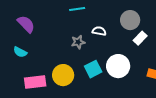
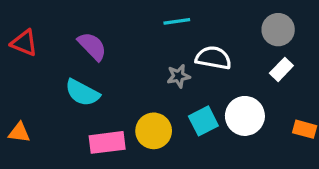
gray circle: (130, 20) -> (278, 30), moved
white semicircle: (99, 31) -> (213, 58), size x1.5
cyan semicircle: (20, 52) -> (82, 93), size x1.5

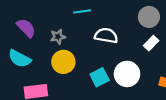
gray star: (179, 76) -> (58, 37), moved
yellow circle: (154, 131) -> (63, 62), moved

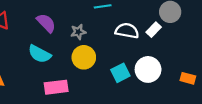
white rectangle: (151, 43) -> (154, 30), moved

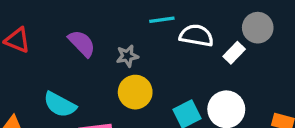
white semicircle: (127, 31) -> (196, 36), moved
cyan semicircle: (40, 54) -> (60, 105), moved

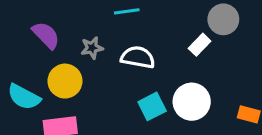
white semicircle: (196, 36) -> (138, 57), moved
yellow circle: (135, 92) -> (65, 81), moved

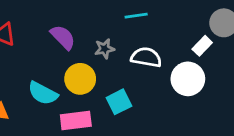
white circle: (192, 102) -> (188, 79), moved
cyan square: (152, 106) -> (119, 102), moved

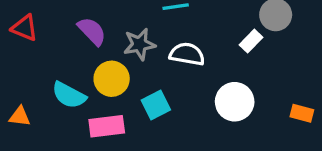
gray star: (105, 49) -> (139, 44), size x1.4
white circle: (188, 79) -> (235, 102), moved

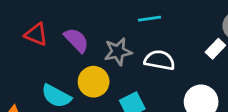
red triangle: (25, 28) -> (36, 34), moved

